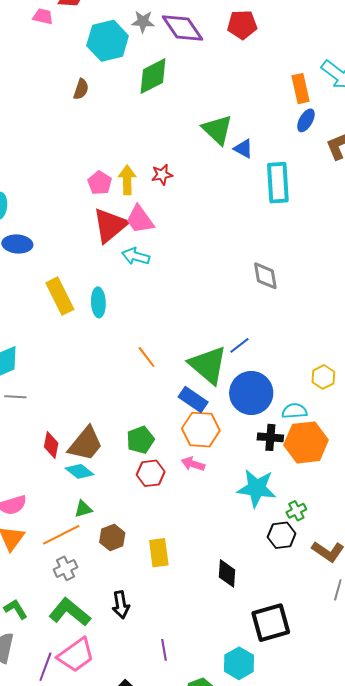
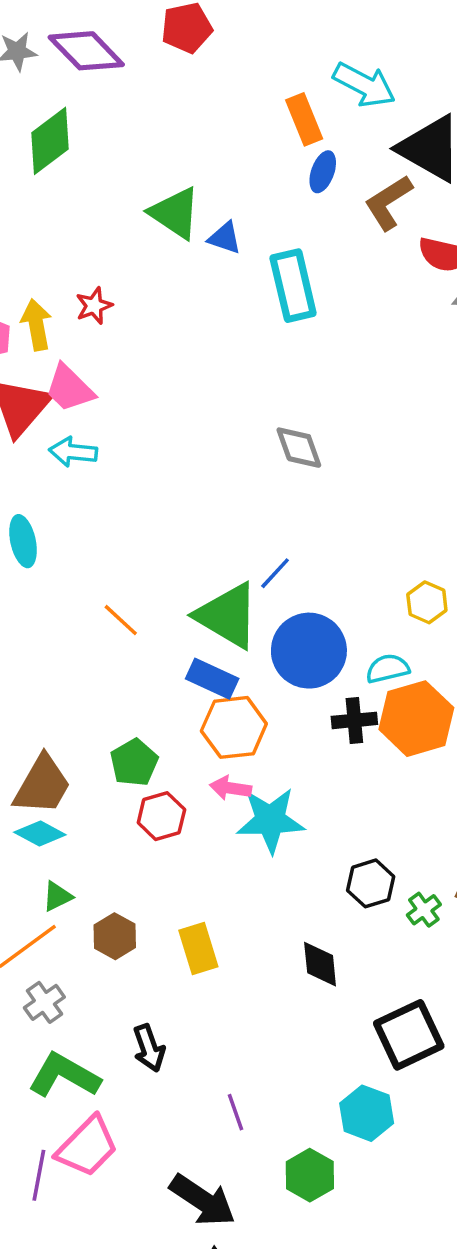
cyan star: (257, 488) -> (270, 820), moved
green cross: (296, 511) -> (424, 910), moved
black hexagon: (282, 535) -> (371, 883), moved

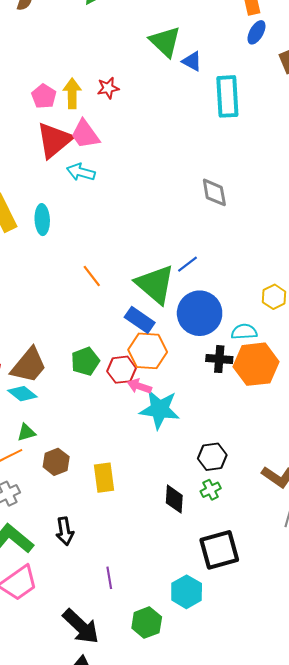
red hexagon: (161, 816) -> (122, 370), moved
green cross: (424, 910) -> (211, 490), moved

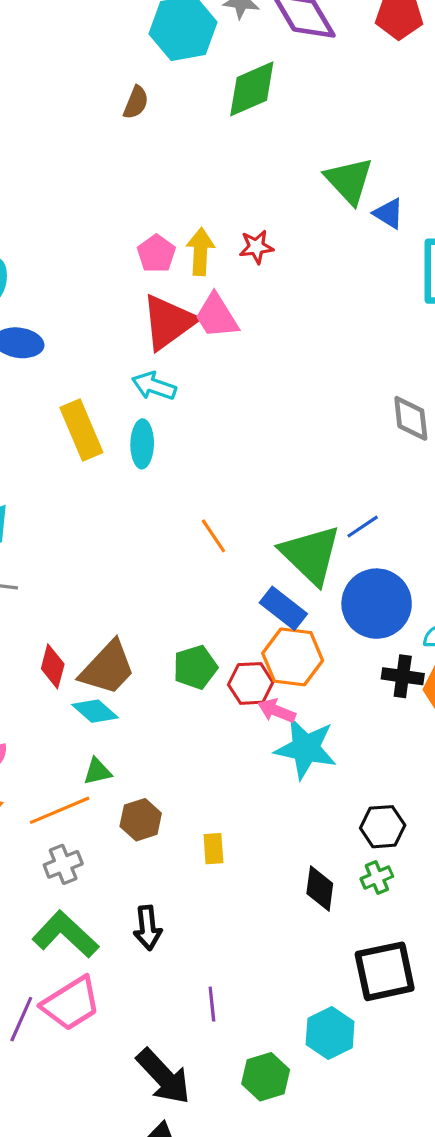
cyan arrow: (81, 172) -> (154, 386), moved
yellow rectangle: (104, 478) -> (213, 849), size x0.7

